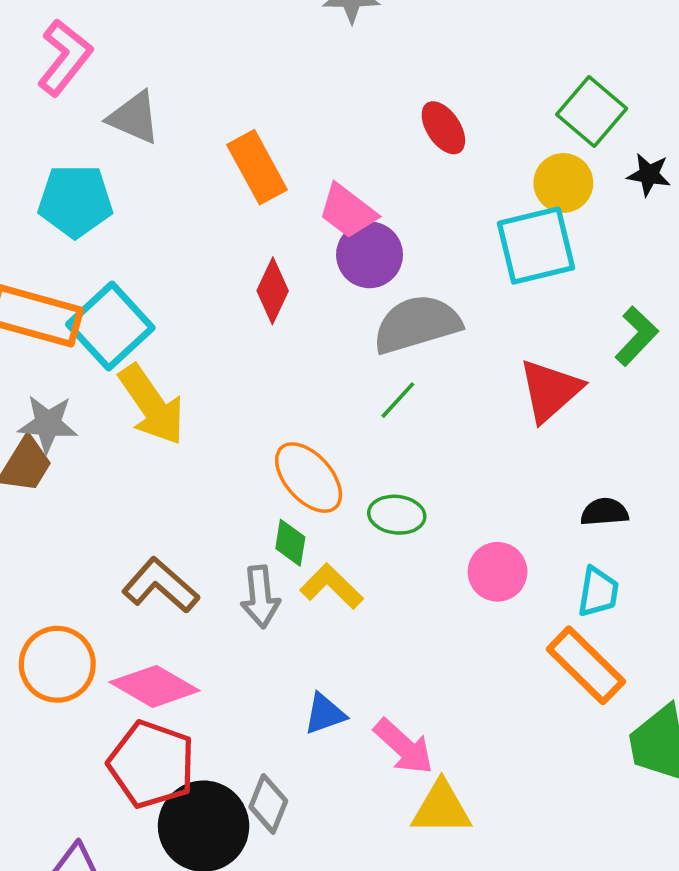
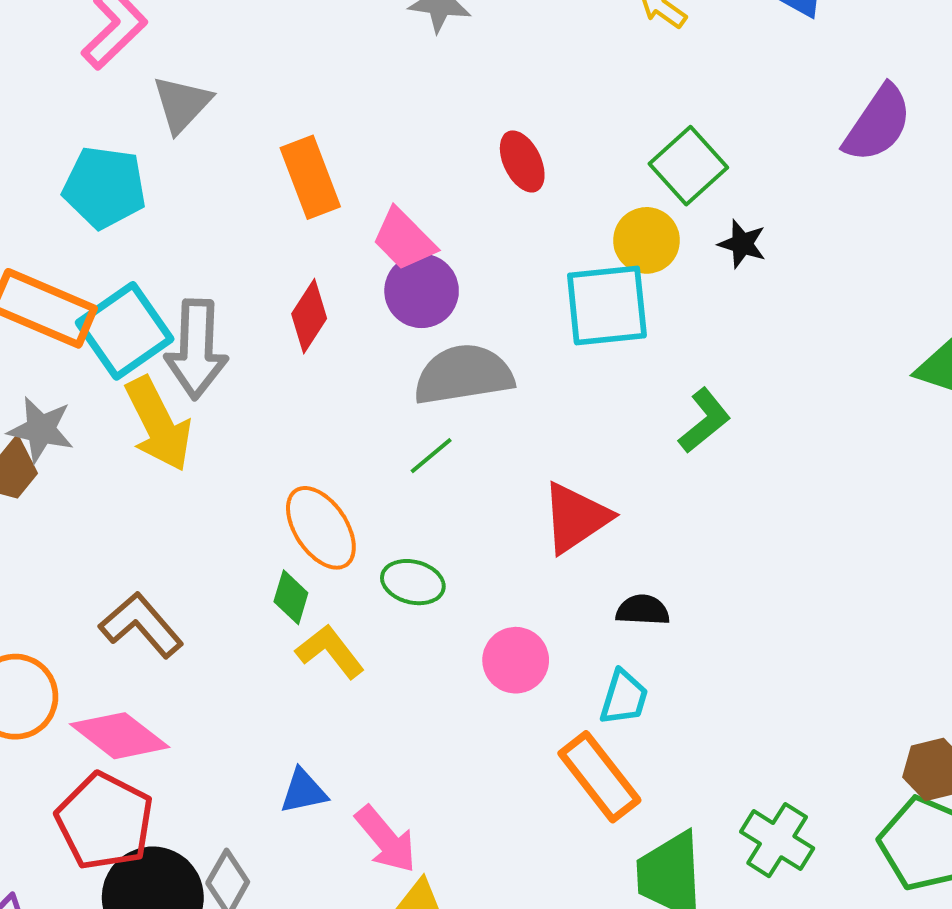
gray triangle: (134, 118) -> (182, 104), turned 42
red triangle: (550, 390) -> (576, 518), moved
gray arrow: (260, 597) -> (196, 349), moved, size x1.4

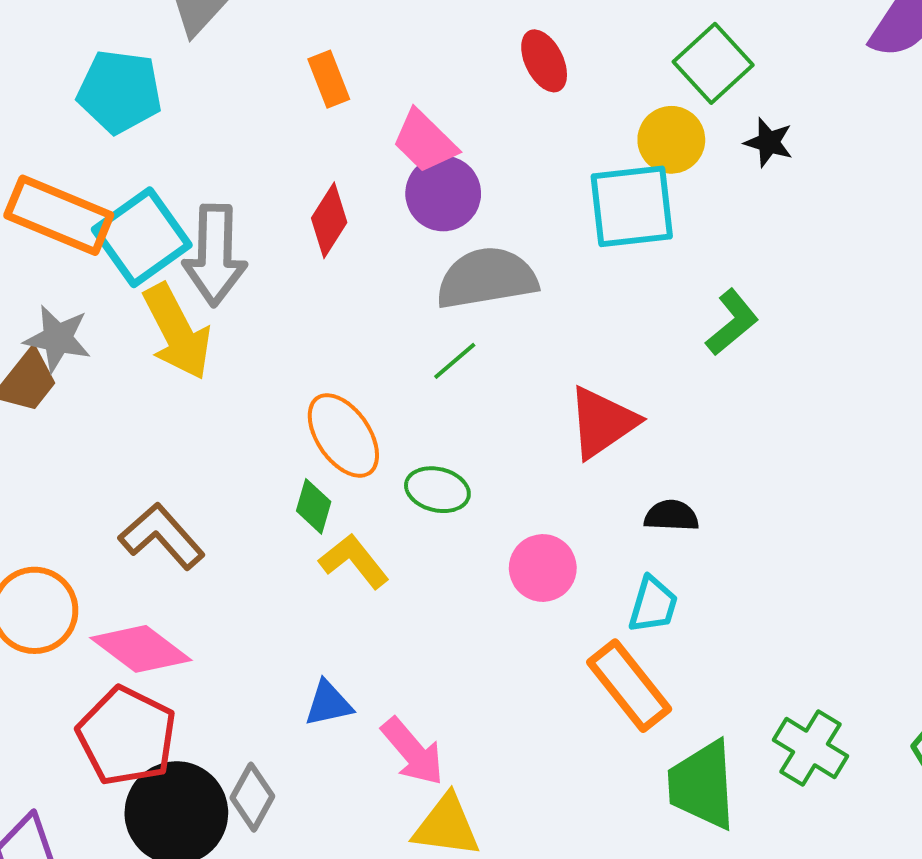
orange rectangle: (310, 177) -> (329, 79), size x0.7

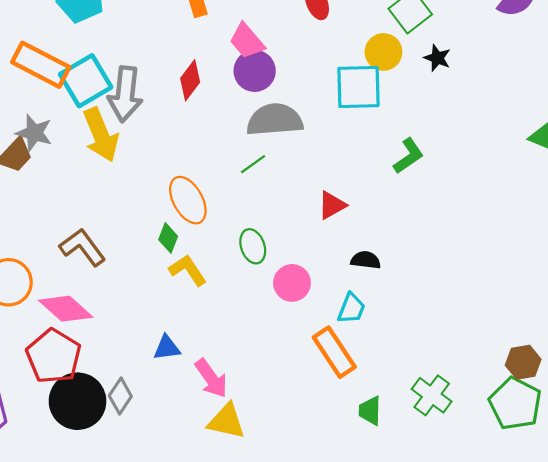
red triangle: (602, 422) -> (332, 205), size x0.7
green ellipse: (437, 490) -> (253, 246), moved, turned 52
green trapezoid: (702, 785) -> (370, 411), size x0.6

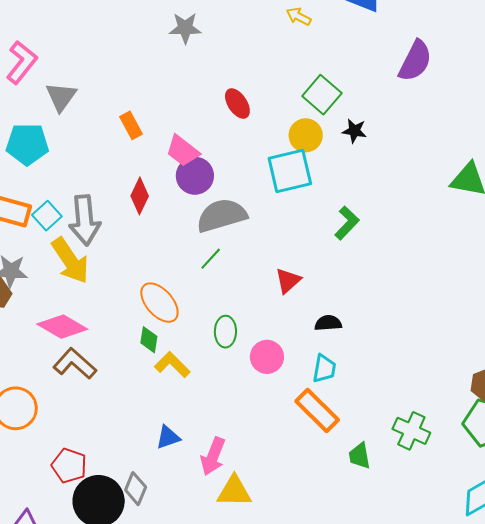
cyan square: (86, 81) -> (47, 216), size x0.6
green ellipse: (253, 246) -> (225, 332), turned 32
pink diamond: (66, 309) -> (62, 327), moved
red pentagon: (54, 356) -> (69, 466), size x0.7
pink arrow: (211, 378) -> (213, 456), turned 69

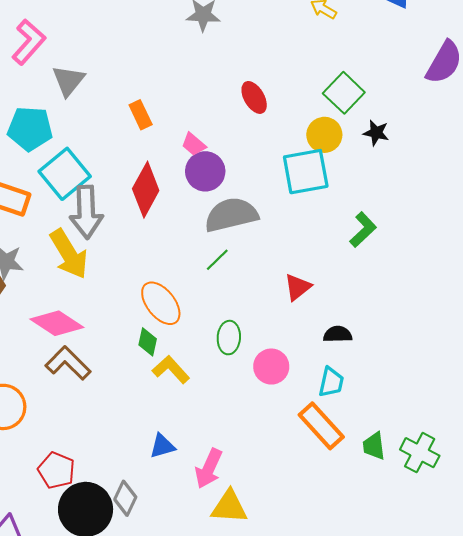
pink trapezoid: (183, 151) -> (194, 144), size x0.7
red diamond: (140, 196) -> (146, 190), size x1.4
cyan square: (47, 216) -> (65, 174), moved, size x1.6
green trapezoid: (359, 456) -> (374, 446), moved

